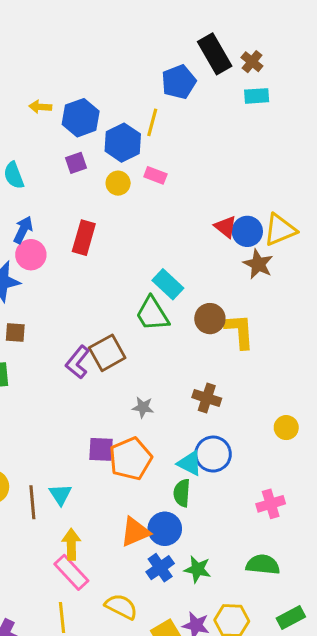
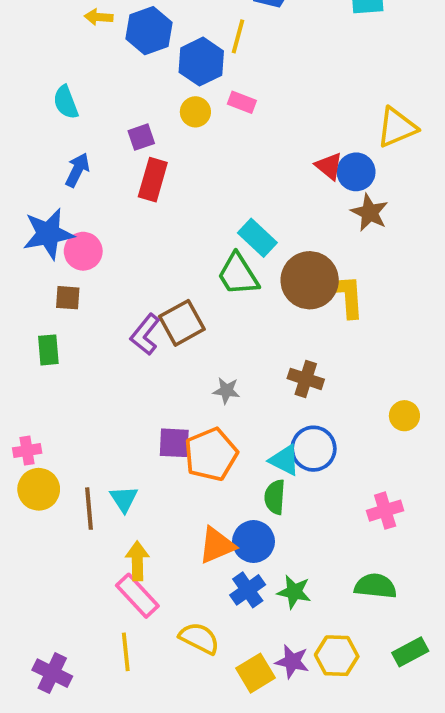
purple square: (76, 163) -> (141, 137), moved
yellow triangle: (280, 230) -> (397, 127), moved
pink circle: (31, 255) -> (83, 251), moved
brown circle: (210, 319) -> (310, 280), size x1.5

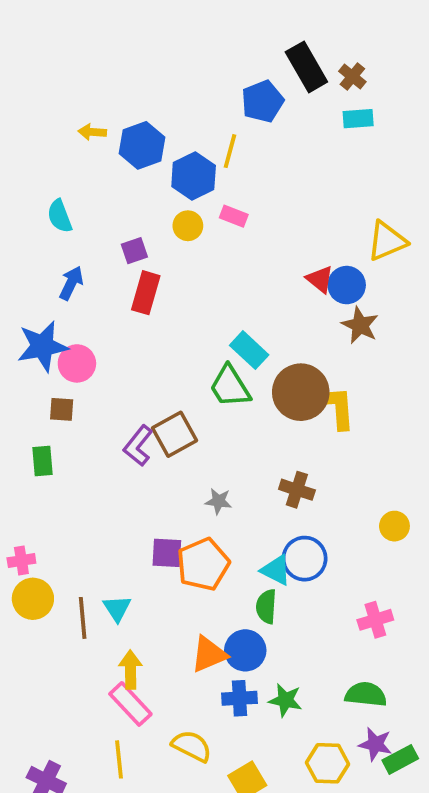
blue cross: (248, 590) -> (240, 698), turned 32
purple star: (292, 661) -> (375, 744), moved

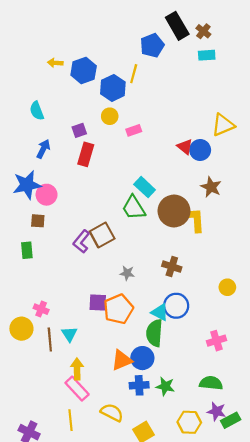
pink rectangle: (234, 216) -> (134, 130), moved, turned -40
brown star: (360, 325) -> (211, 187), moved
pink cross: (21, 561) -> (41, 309), moved, turned 32
green semicircle: (266, 606) -> (154, 333), size x1.4

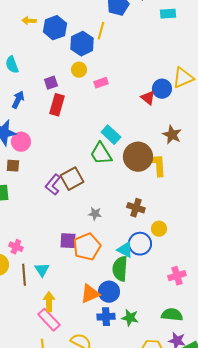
blue circle: (200, 150) -> (162, 89), moved
yellow circle: (227, 287) -> (159, 229), moved

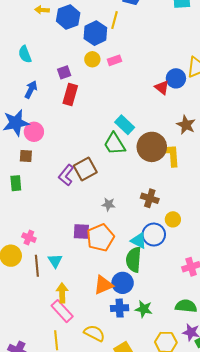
pink rectangle: (101, 83) -> (115, 60), moved

